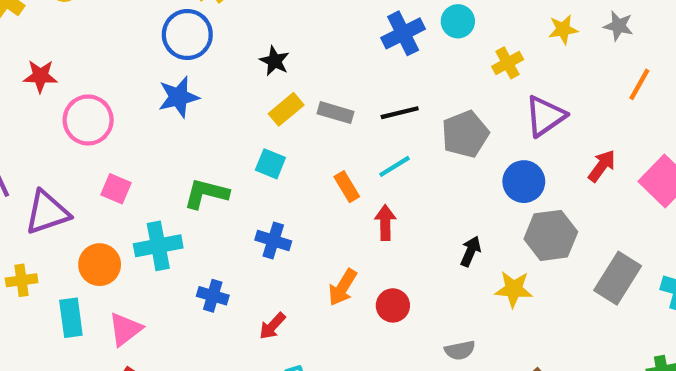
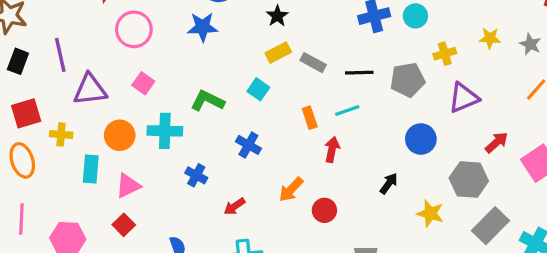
gray pentagon: (465, 134) -> (407, 80), moved
blue circle: (524, 182) -> (421, 139), moved
gray hexagon: (551, 235) -> (469, 180), moved
yellow star: (514, 289) -> (430, 213), moved

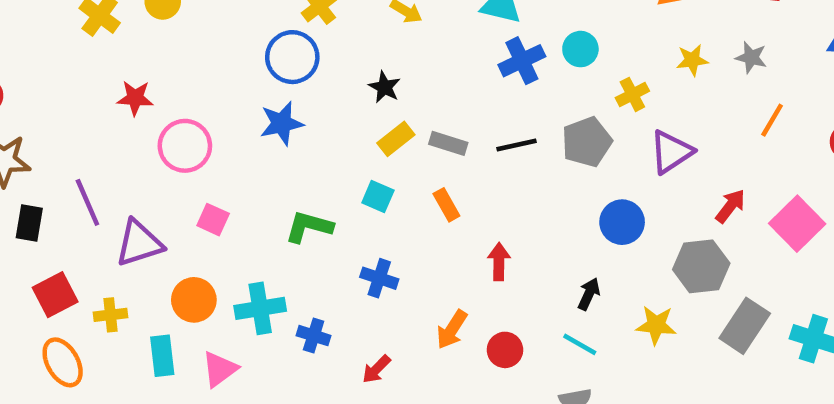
cyan line: (347, 111) -> (580, 344), moved, turned 60
orange rectangle: (310, 118) -> (446, 205), moved
cyan cross: (165, 131) -> (260, 308), moved

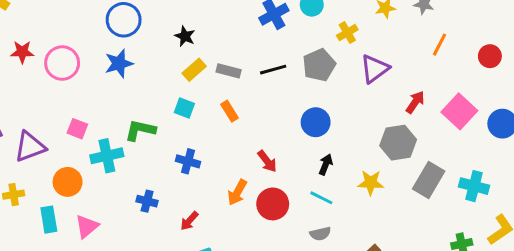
pink circle: (185, 146) -> (62, 63), moved
blue circle: (622, 222) -> (316, 122), moved
red arrow: (499, 262) -> (267, 161), moved, turned 145
cyan cross: (260, 308) -> (107, 156), moved
red circle: (505, 350) -> (273, 204), size x1.4

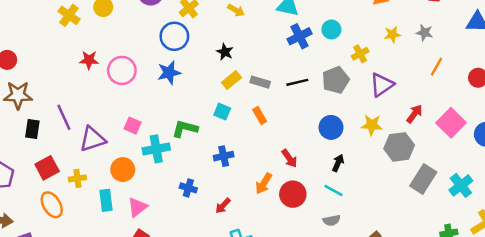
blue cross: (188, 161) -> (224, 156), turned -30
yellow star: (371, 183) -> (372, 125), moved
cyan cross: (474, 186) -> (461, 185), turned 35

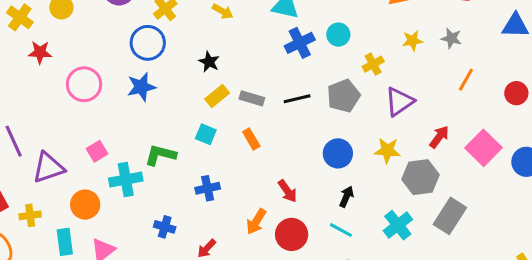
red star: (89, 60) -> (40, 52), moved
pink square: (133, 126) -> (97, 151), turned 35
cyan cross: (461, 185) -> (398, 225), moved

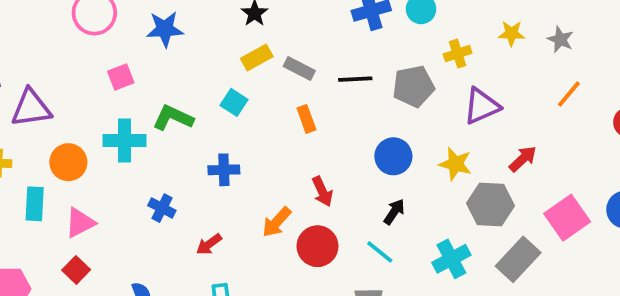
orange rectangle: (251, 139) -> (306, 119), moved
pink square: (483, 148) -> (567, 218), moved
pink square: (97, 151) -> (121, 77), moved

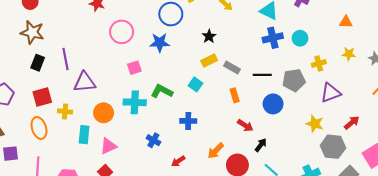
blue circle: (393, 156) -> (273, 104), moved
red arrow: (322, 191) -> (245, 125), moved, turned -35
black arrow: (394, 212) -> (261, 145), moved

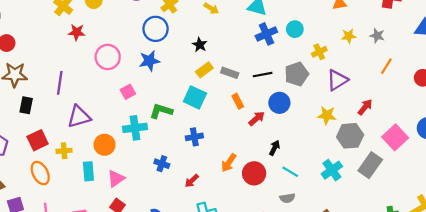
purple line: (65, 59) -> (60, 83), moved, turned 30
cyan square: (196, 84) -> (195, 97), size x1.5
red arrow: (245, 125) -> (257, 118), moved, turned -63

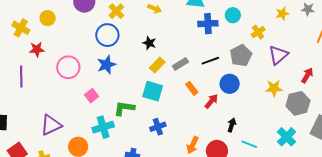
blue cross: (266, 34) -> (208, 24), turned 30
gray rectangle: (230, 73) -> (180, 64), turned -42
purple line: (60, 83) -> (21, 76), moved

